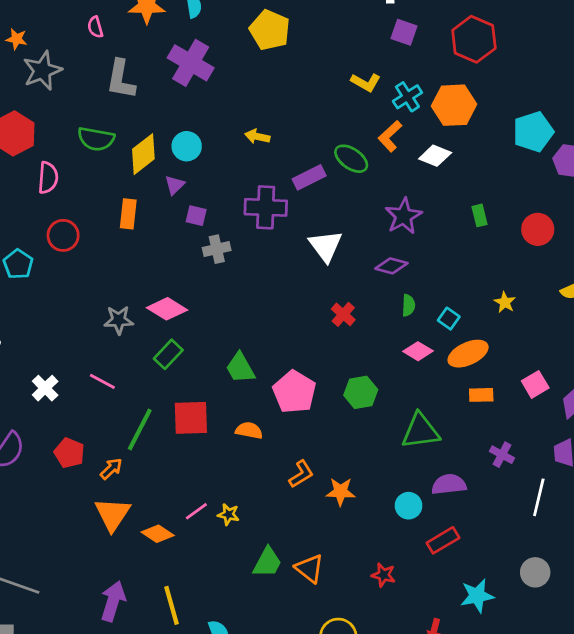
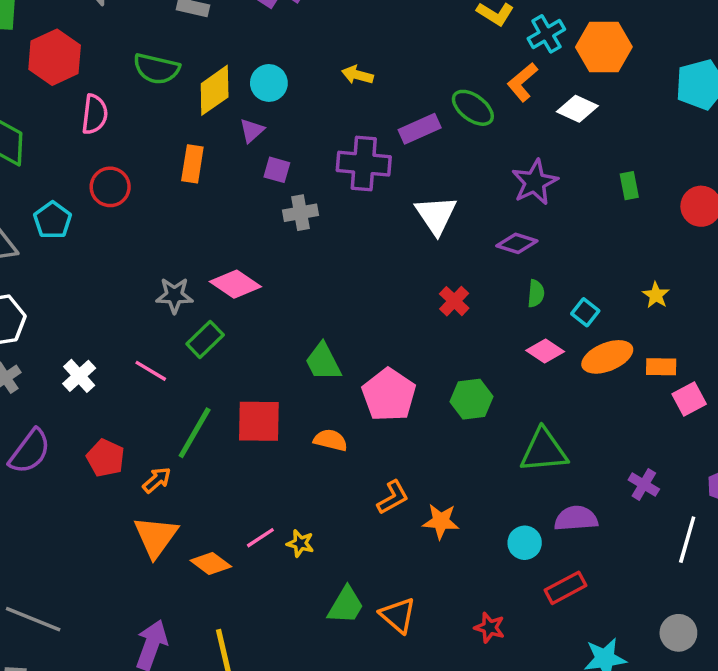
green rectangle: (168, 354) -> (205, 339), moved
orange rectangle: (481, 395) -> (661, 367), moved

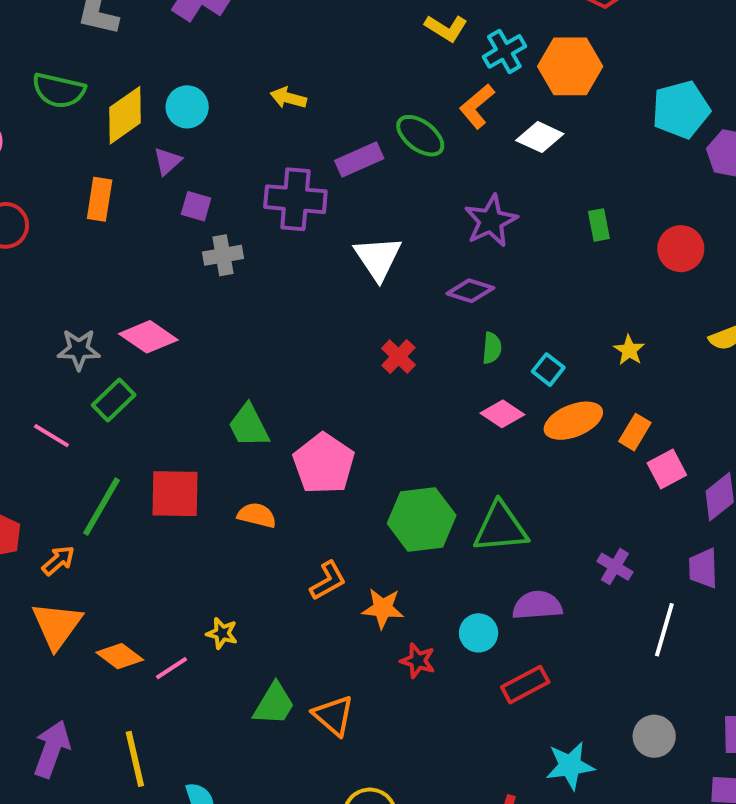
orange rectangle: (661, 367) -> (635, 432), turned -60
green hexagon: (471, 399) -> (422, 519), moved, size x1.4
pink line: (260, 538) -> (172, 668), moved
red star: (490, 628) -> (418, 661), moved

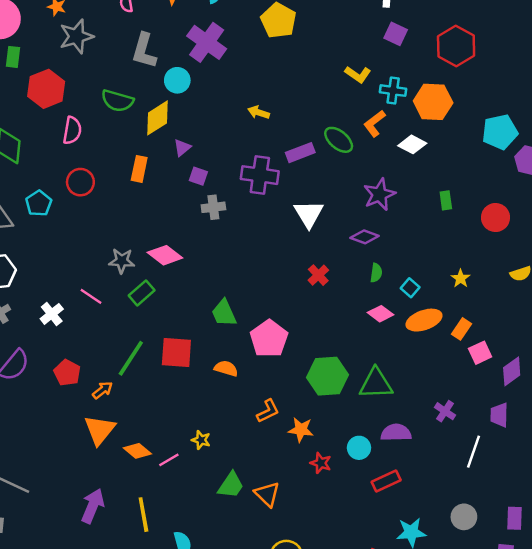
cyan cross: (504, 51) -> (393, 91), turned 35
cyan circle: (187, 107) -> (177, 80), moved
pink line: (51, 436) -> (91, 296), moved

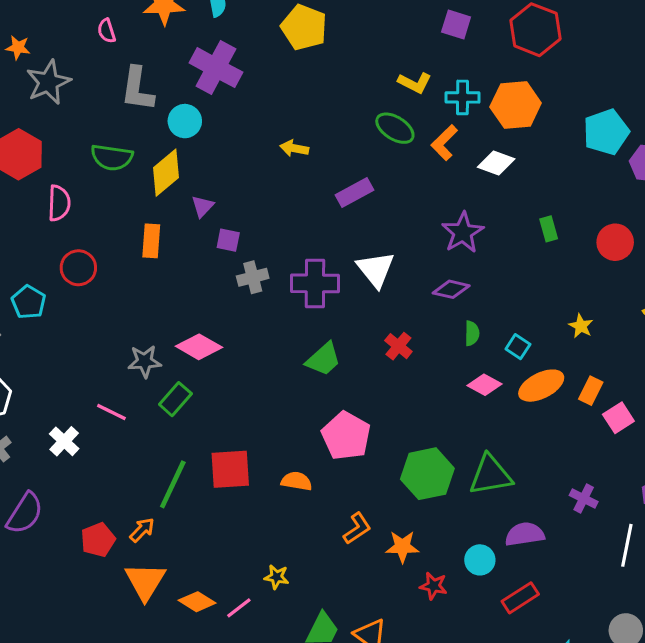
green ellipse: (339, 140) -> (395, 128), moved
purple cross: (260, 175) -> (315, 283), moved
green trapezoid: (224, 313) -> (323, 359), moved, turned -100
red pentagon: (67, 373) -> (98, 540), moved, turned 30

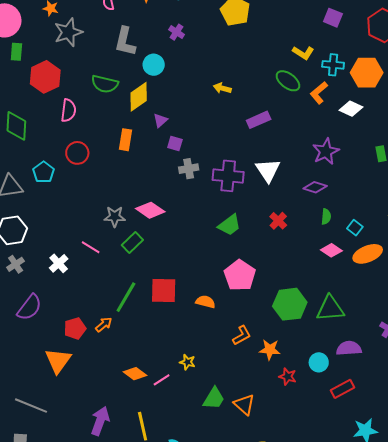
purple cross: (216, 68) -> (177, 32), size x0.5
orange triangle: (145, 581) -> (58, 361), moved

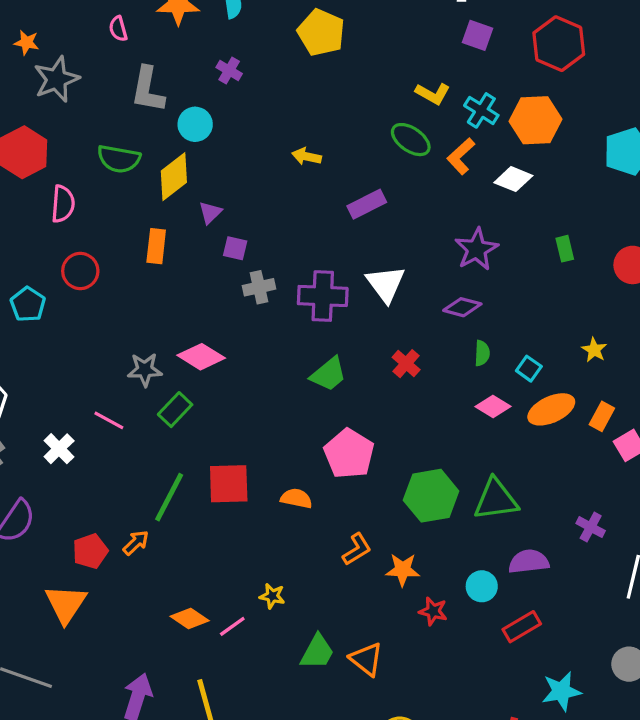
cyan cross: (333, 65) -> (481, 110), turned 30

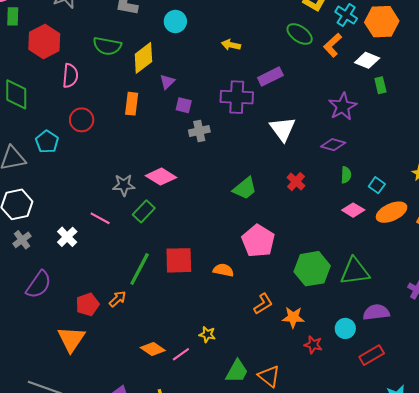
cyan circle: (195, 124) -> (175, 21), moved
green rectangle: (565, 249) -> (380, 85), moved
purple cross: (323, 296) -> (237, 97), moved

